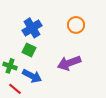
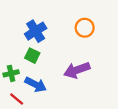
green cross: (10, 66) -> (11, 73), turned -32

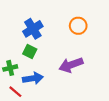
blue arrow: (36, 85) -> (33, 78), turned -36

